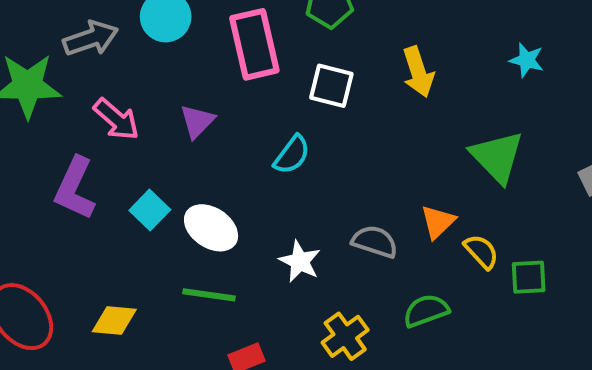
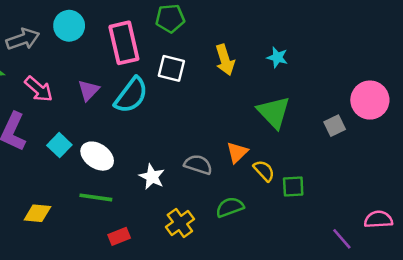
cyan star: (527, 60) -> (277, 57), moved
cyan semicircle: (292, 155) -> (131, 95), moved, size x1.5

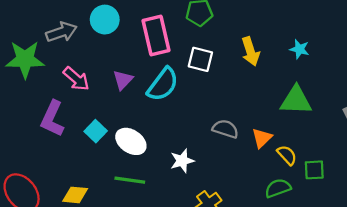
green triangle: (274, 112) -> (296, 100), turned -44
gray semicircle: (198, 165) -> (225, 129), moved
white star: (152, 177) -> (182, 161), turned 30
green semicircle: (230, 207) -> (278, 188), moved

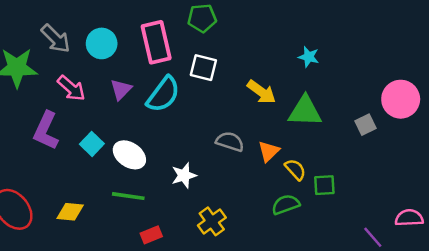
cyan circle: (105, 20) -> (102, 43), moved
gray arrow: (61, 32) -> (56, 39), turned 64
yellow arrow: (250, 51) -> (261, 92), moved, turned -36

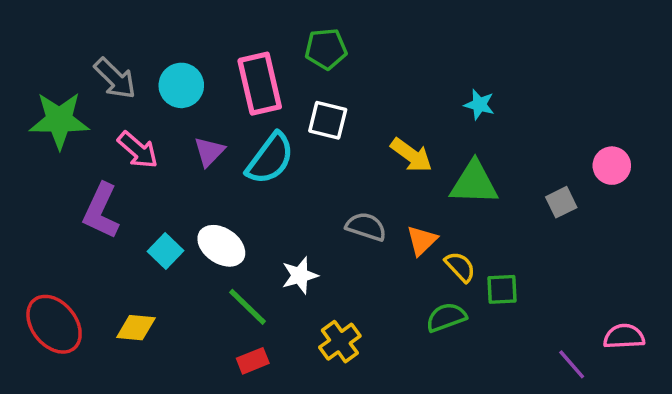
pink circle: (401, 99) -> (612, 166), size x0.7
cyan square: (92, 144) -> (166, 251), moved
green line: (128, 196) -> (248, 307), moved, turned 36

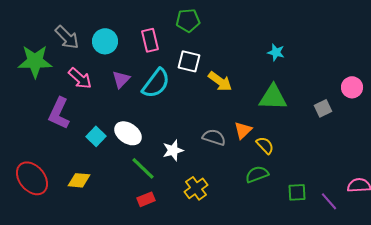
pink rectangle: (260, 84) -> (150, 40), size x0.7
yellow arrow: (411, 155) -> (220, 81), moved
gray semicircle: (366, 227) -> (214, 137), moved
green square: (502, 289) -> (297, 192), moved

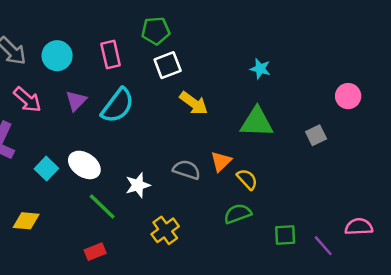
white square: (189, 61) -> (168, 65), moved, turned -35
pink circle: (352, 87) -> (348, 96), moved
red rectangle: (146, 199) -> (95, 252), moved

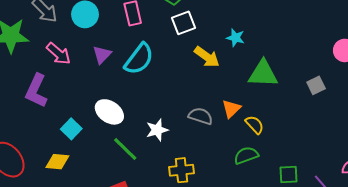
cyan star: (260, 69) -> (235, 38), moved
cyan square: (46, 169) -> (71, 129), moved
yellow cross: (165, 230) -> (181, 170), turned 30

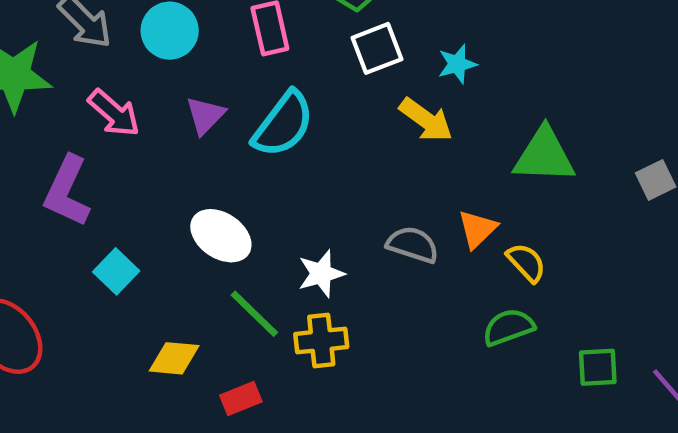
cyan star: (235, 38) -> (457, 64), moved, turned -30
cyan square: (71, 129) -> (116, 271), moved
yellow diamond: (57, 162) -> (174, 358), moved
yellow cross: (181, 170) -> (321, 341), moved

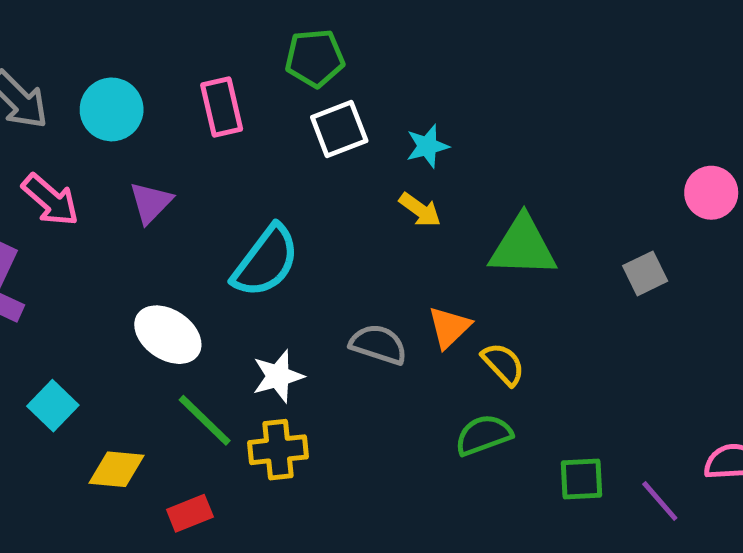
yellow arrow: (426, 120) -> (420, 210), moved, size x0.7
cyan semicircle: (283, 124) -> (266, 261), moved
cyan square: (116, 271) -> (53, 406), moved

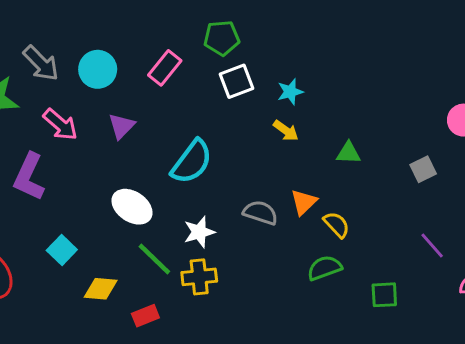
pink rectangle: (222, 107) -> (165, 68), turned 52
green triangle: (523, 247) -> (348, 153), size x0.6
purple line: (660, 501) -> (432, 246), moved

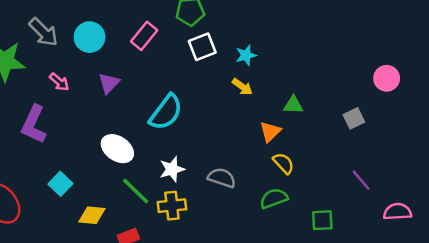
pink arrow: (60, 125) -> (59, 82), size x0.7
orange triangle: (304, 202) -> (270, 132), moved
gray semicircle: (260, 213) -> (222, 178), moved

